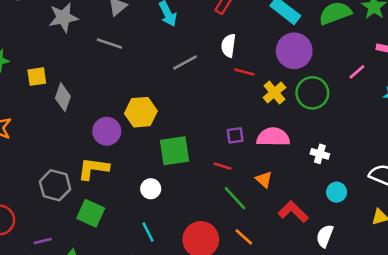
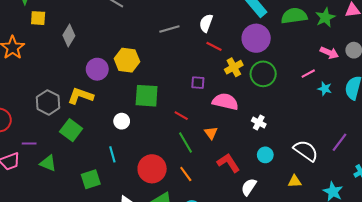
pink line: (357, 72) -> (308, 74), moved
yellow square: (37, 77) -> (38, 18), moved
purple square: (235, 135) -> (198, 83), moved

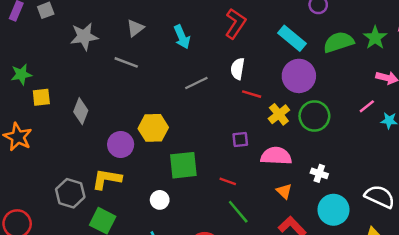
orange triangle: (211, 133) -> (284, 191), moved
cyan circle: (265, 155) -> (333, 210), size x1.6

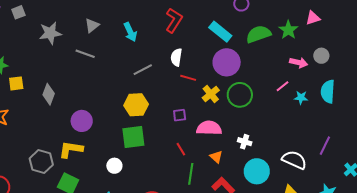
yellow hexagon: (153, 128) -> (136, 105), moved
red line: (228, 181) -> (181, 149), moved, turned 40
green line: (238, 212) -> (191, 174), moved, turned 50

